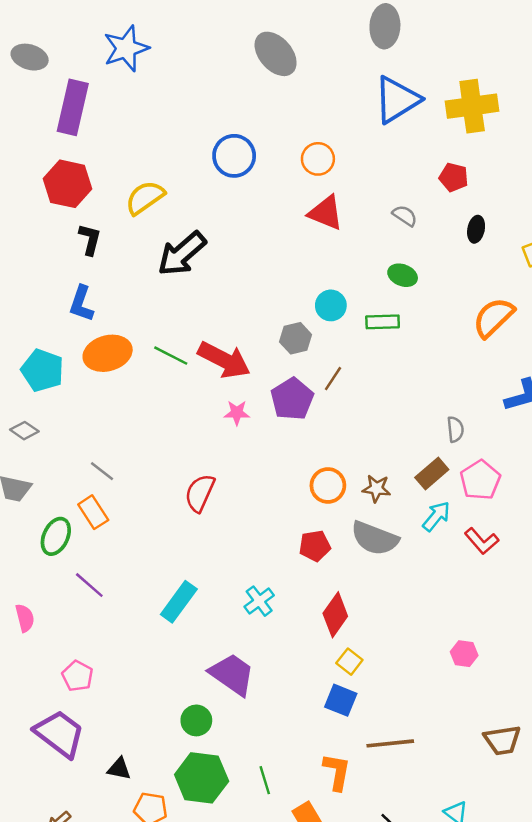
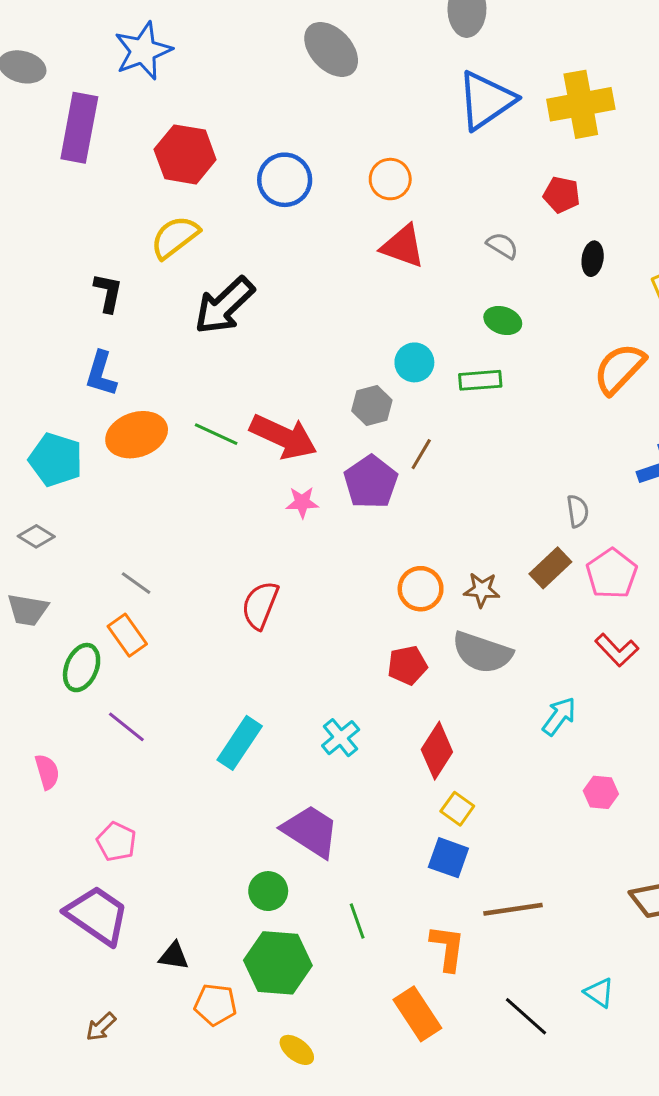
red hexagon: (68, 184) -> (185, 154), moved
cyan arrow: (436, 516) -> (559, 716), moved
green line: (265, 780) -> (357, 921), moved

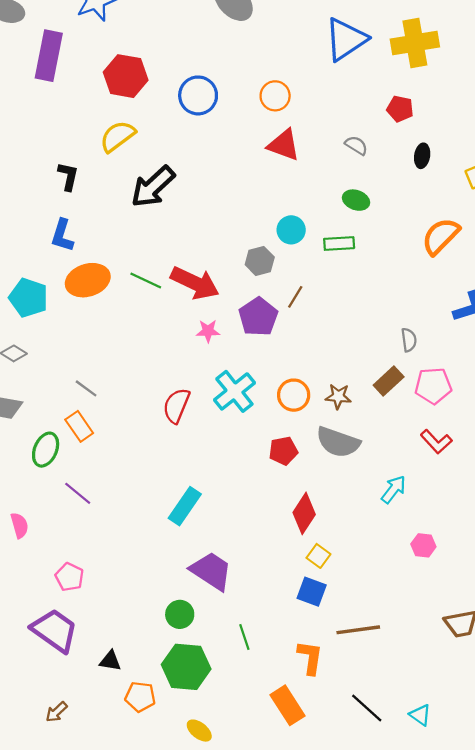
pink pentagon: (612, 574) -> (433, 386), turned 30
cyan cross: (341, 738) -> (234, 391), moved, size x1.5
cyan rectangle: (240, 743) -> (185, 506), moved
cyan triangle: (599, 993) -> (420, 715), moved

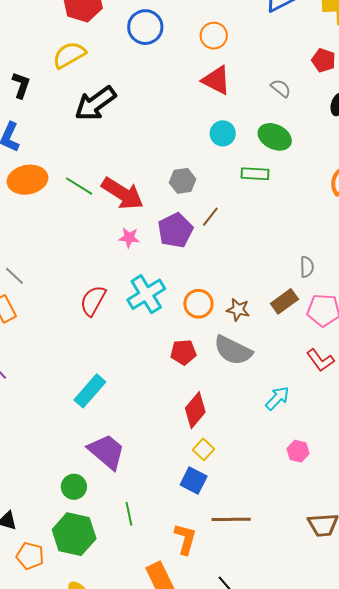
green ellipse: (356, 200) -> (275, 137), size x1.4
cyan circle: (291, 230) -> (223, 133), moved

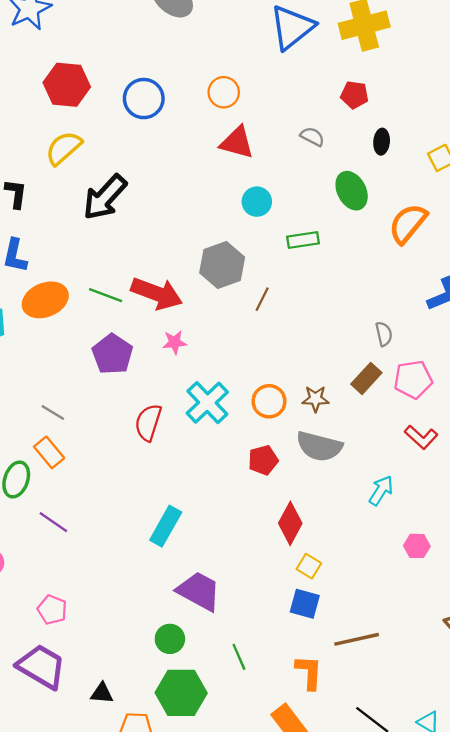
green ellipse: (275, 137) -> (352, 191), moved, turned 48
gray hexagon: (183, 181) -> (222, 265), size x1.5
purple pentagon: (175, 230) -> (112, 354), moved

